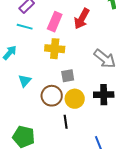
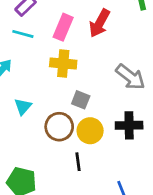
gray square: (68, 76) -> (81, 100), turned 32

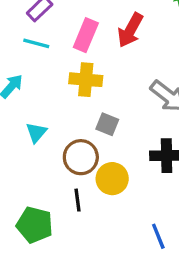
yellow circle: (90, 131) -> (112, 179), moved
black line: (78, 162) -> (78, 200), moved

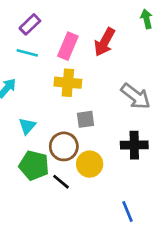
gray square: (107, 124) -> (85, 119), turned -30
black line: (78, 200) -> (61, 182), turned -42
green pentagon: (35, 225) -> (34, 165), moved

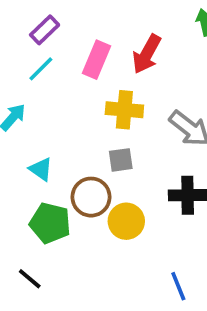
cyan line: (27, 53) -> (41, 69), turned -60
yellow cross: (68, 83) -> (124, 110), moved
cyan triangle: (27, 126) -> (41, 169), turned -36
black line: (61, 182) -> (30, 279), moved

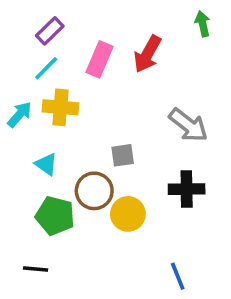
yellow cross: (124, 110) -> (60, 107), moved
black line: (30, 279) -> (36, 269), turned -35

